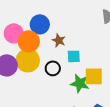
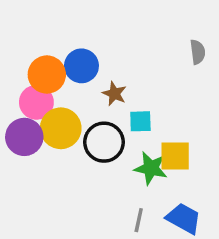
pink circle: (14, 33) -> (36, 102), moved
orange circle: (29, 41) -> (47, 75), moved
black circle: (53, 68) -> (104, 142), size x1.5

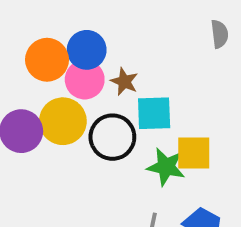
pink circle: (36, 102) -> (85, 80), moved
cyan square: (140, 121) -> (154, 113), size x1.4

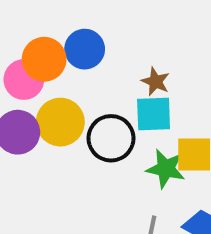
pink circle: (85, 80) -> (24, 80), moved
brown star: (124, 82) -> (156, 82), moved

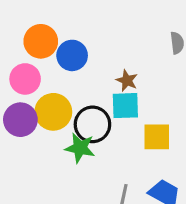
orange circle: (44, 59) -> (41, 41), moved
green star: (166, 169) -> (80, 148), moved

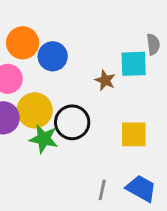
cyan square: (125, 106) -> (134, 64), moved
green star: (80, 148) -> (44, 139), moved

